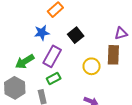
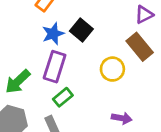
blue star: (42, 33) -> (53, 34), moved
brown rectangle: (113, 55) -> (140, 47), turned -30

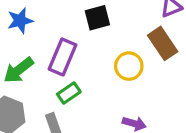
black square: (81, 30) -> (97, 18), turned 30
blue star: (53, 34) -> (20, 21), moved

